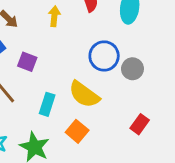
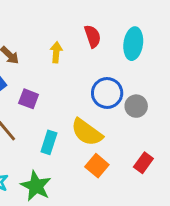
orange square: (77, 131) -> (97, 166), moved

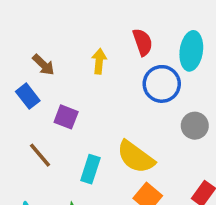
blue circle: (107, 93) -> (162, 84), moved

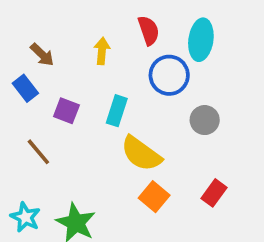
cyan rectangle: (90, 169) -> (117, 111), moved

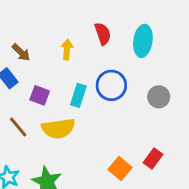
blue circle: (169, 75) -> (111, 85), moved
gray circle: (205, 120) -> (159, 97), moved
yellow semicircle: (141, 154) -> (58, 128), moved, turned -44
orange square: (154, 197) -> (120, 169), moved

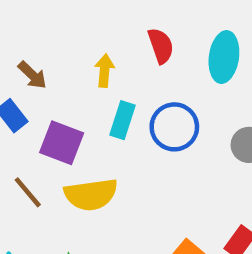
purple square: (40, 95) -> (62, 143), size x1.4
cyan rectangle: (78, 95) -> (122, 120), moved

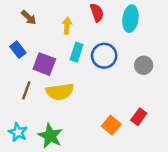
brown arrow: (32, 75) -> (29, 17), moved
brown line: (28, 192) -> (26, 90), turned 60

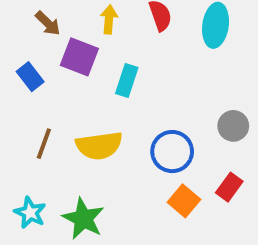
yellow arrow: (67, 26) -> (109, 19), moved
blue circle: (104, 56) -> (172, 152), moved
purple square: (44, 64) -> (79, 57), moved
gray circle: (144, 65) -> (233, 126), moved

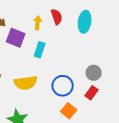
yellow arrow: (109, 19) -> (38, 23), moved
red rectangle: (229, 187) -> (92, 93), moved

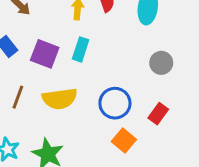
purple square: (16, 38) -> (45, 54), moved
gray circle: (94, 73) -> (161, 63), moved

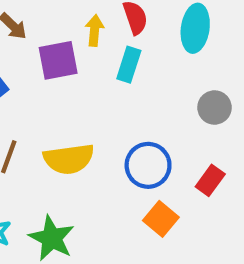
cyan rectangle: (81, 49) -> (129, 65), moved
purple square: (45, 54) -> (58, 60), moved, turned -32

